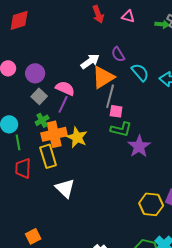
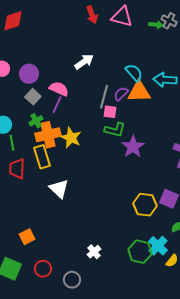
pink triangle: (128, 16) -> (122, 17), size x1.6
purple semicircle: (118, 54) -> (121, 94), moved, turned 77
orange triangle: (103, 77) -> (139, 92), moved, turned 30

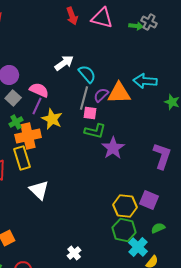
cyan semicircle: (134, 73) -> (87, 74), moved
yellow star: (71, 138) -> (52, 119), moved
green hexagon: (140, 252) -> (124, 230), moved

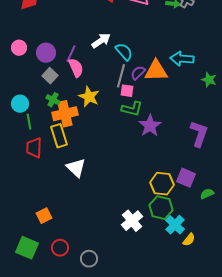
pink semicircle: (39, 90) -> (76, 68), turned 42
purple line: (37, 106) -> (71, 54), moved
green cross: (16, 122) -> (53, 100), turned -32
green semicircle: (158, 228) -> (207, 194), moved
white cross: (74, 253) -> (132, 221), moved, size x1.5

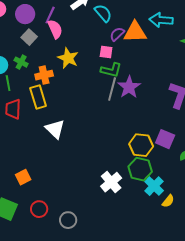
gray line: (121, 76) -> (112, 89), moved
green cross: (53, 100) -> (21, 62), moved
orange cross: (65, 114) -> (44, 75), size x0.7

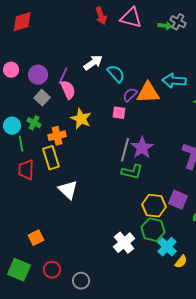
green L-shape: (111, 70) -> (132, 172), moved

